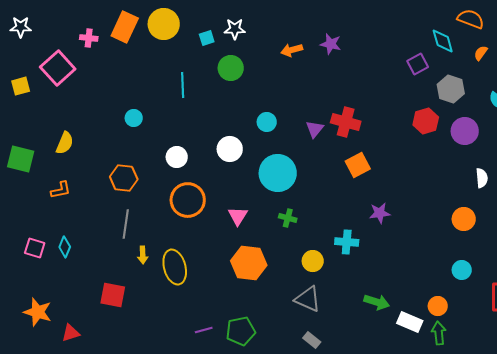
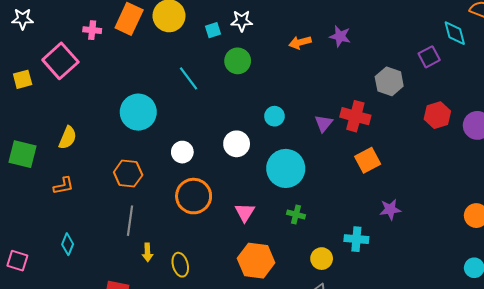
cyan line: (183, 85) -> (188, 78), turned -35
gray hexagon: (451, 89) -> (389, 81), moved
cyan circle: (134, 118) -> (138, 112), size x2.0
pink square: (35, 248) -> (17, 261), moved
yellow ellipse: (175, 267) -> (180, 265), size x0.7

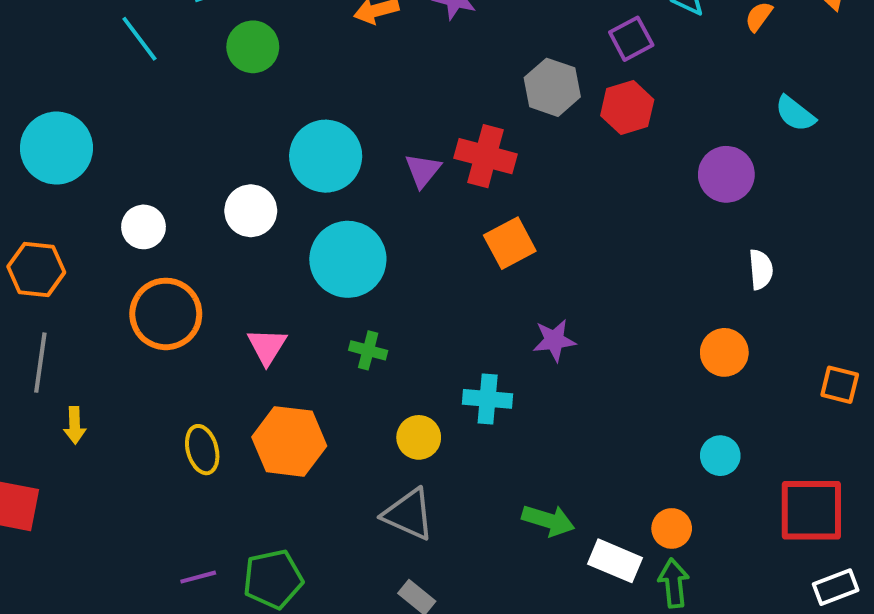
cyan line: (188, 78) -> (139, 39), moved
red hexagon: (437, 115) -> (627, 108), moved
cyan circle: (274, 116) -> (326, 156), size x1.8
yellow ellipse: (180, 265) -> (202, 450), moved

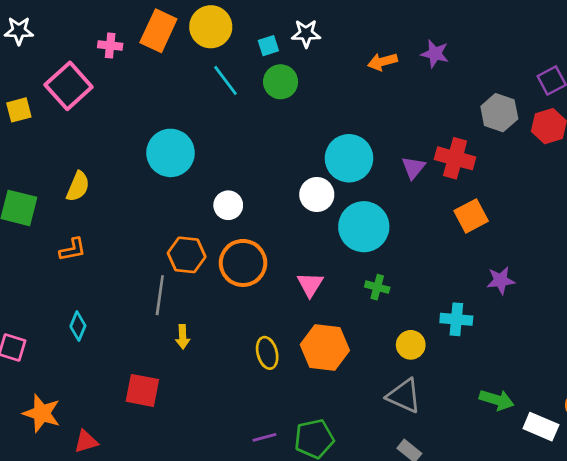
green circle: (253, 47) -> (281, 82), moved
white circle: (251, 211) -> (317, 195), moved
orange hexagon: (36, 269) -> (187, 255), moved

